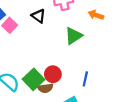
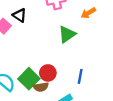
orange arrow: (96, 15) -> (88, 13), turned -48
black triangle: (39, 16) -> (20, 15), moved

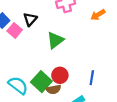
black triangle: (20, 15) -> (30, 19), turned 40
green triangle: (67, 34) -> (55, 40), moved

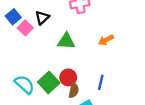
orange arrow: (98, 15) -> (106, 40), moved
green triangle: (55, 40) -> (66, 41), turned 36
brown semicircle: (54, 89) -> (74, 90), moved, turned -72

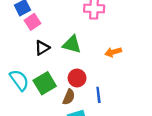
black triangle: (42, 18) -> (42, 48), moved
red circle: (68, 77) -> (77, 78), moved
blue line: (101, 82) -> (98, 95), turned -32

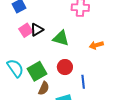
pink square: (32, 22) -> (26, 30), moved
black triangle: (42, 48) -> (37, 30), moved
brown semicircle: (69, 97) -> (44, 88), moved

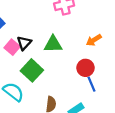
red circle: (65, 67) -> (85, 68), moved
green square: (37, 71) -> (32, 70), moved

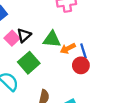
orange arrow: (94, 40) -> (68, 48), moved
blue line: (91, 84) -> (83, 51), moved

